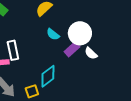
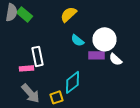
purple rectangle: (72, 49) -> (96, 55), turned 42

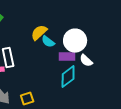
yellow semicircle: (68, 14) -> (39, 33), moved
cyan diamond: (72, 82) -> (68, 77), moved

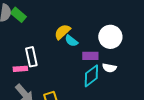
white circle: (75, 41) -> (110, 37), moved
white semicircle: (86, 61) -> (109, 68), moved, turned -32

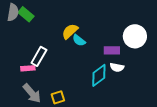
white circle: (110, 37) -> (135, 36), moved
purple rectangle: (90, 56) -> (112, 50), moved
white rectangle: (31, 57) -> (39, 56), turned 42

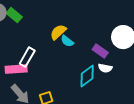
purple rectangle: (112, 50) -> (100, 51), turned 35
pink rectangle: (28, 68) -> (16, 69), size x1.5

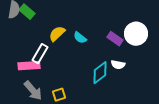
yellow semicircle: (58, 32) -> (57, 34), moved
purple rectangle: (100, 51) -> (115, 39), moved

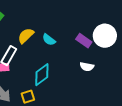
cyan diamond: (100, 73) -> (42, 75), moved

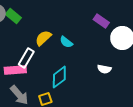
purple rectangle: (84, 41) -> (101, 21), moved

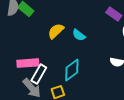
white rectangle: (26, 58) -> (39, 74), moved

